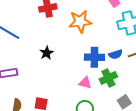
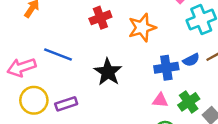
black star: (47, 53) -> (108, 72), size x1.6
green cross: (108, 78) -> (189, 102), moved

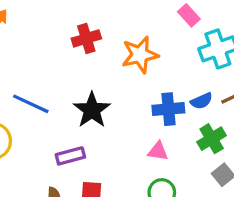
blue line: (58, 54) -> (31, 104), moved
green cross: (189, 102) -> (212, 139), moved
purple rectangle: (66, 104) -> (70, 156), moved

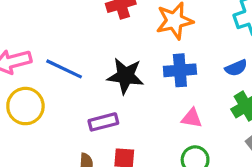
blue cross: (168, 109) -> (180, 70), moved
black star: (92, 110) -> (125, 76), turned -30

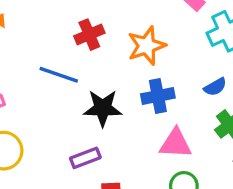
blue line: (64, 69) -> (59, 75), moved
pink triangle: (192, 118) -> (175, 144), size x1.5

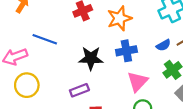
blue line: (59, 75) -> (45, 39), moved
pink triangle: (175, 144) -> (138, 82), turned -50

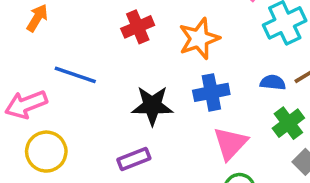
blue semicircle: (163, 45) -> (273, 82), turned -144

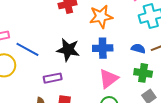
blue line: (75, 75) -> (27, 49), moved
green cross: (288, 123) -> (143, 73), turned 36

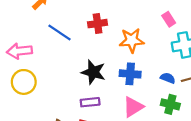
blue line: (27, 49) -> (60, 33), moved
purple rectangle: (53, 78) -> (90, 102), moved

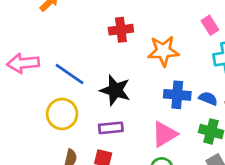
blue line: (60, 33) -> (69, 74), moved
blue cross: (130, 74) -> (177, 95), moved
yellow circle: (24, 82) -> (62, 114), moved

